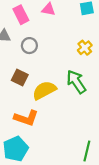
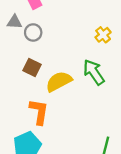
gray circle: (29, 46) -> (33, 32), moved
orange L-shape: (26, 118) -> (39, 112), turned -100

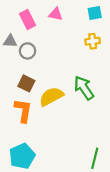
yellow cross: (103, 35) -> (93, 41), moved, turned 32
orange L-shape: (39, 112) -> (23, 111), moved

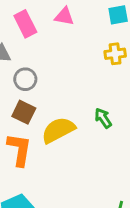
gray circle: (27, 51) -> (25, 79), moved
green arrow: (84, 88) -> (103, 118), size x0.6

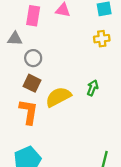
pink rectangle: (25, 24) -> (33, 16), turned 36
green arrow: (103, 118) -> (93, 88), turned 56

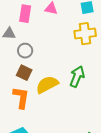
yellow cross: (102, 39) -> (85, 34), size x1.5
green arrow: (93, 88) -> (77, 77), size x1.5

